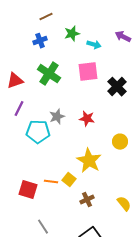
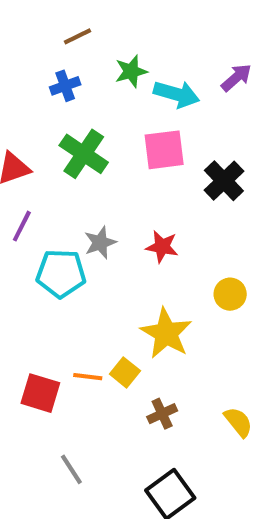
purple arrow: (123, 37) -> (236, 78), turned 112
cyan arrow: (94, 45) -> (176, 94), size x1.5

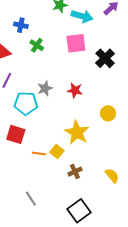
blue cross: (65, 86) -> (21, 25), moved, turned 32
green cross: (84, 154) -> (37, 45), size x0.6
red square: (40, 393) -> (16, 134), moved

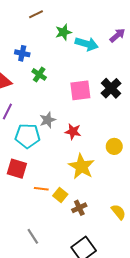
pink square: (76, 43) -> (80, 90), moved
red star: (75, 90) -> (73, 132), moved
yellow square: (57, 152) -> (60, 195), moved

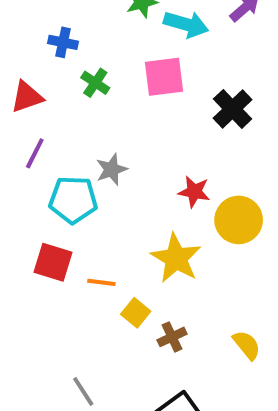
pink square: (80, 90) -> (164, 77), moved
red star: (73, 132) -> (194, 192), moved
yellow circle: (114, 146) -> (239, 220), size x1.5
orange line: (41, 189) -> (101, 282), moved

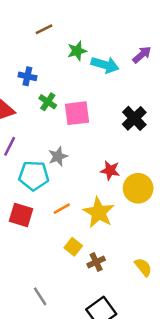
pink square: (164, 77) -> (77, 113), moved
orange line: (101, 282) -> (62, 209), moved, turned -36

